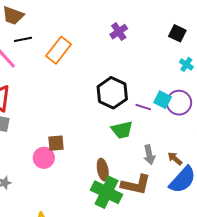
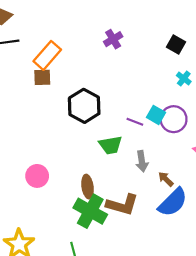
black hexagon: (112, 93) -> (84, 106), moved
brown square: (56, 143) -> (42, 77), moved
gray arrow: (149, 155) -> (142, 161), moved
pink circle: (44, 158) -> (37, 176), moved

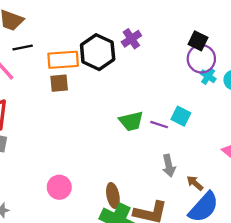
orange rectangle: (47, 55) -> (63, 60), turned 48
black hexagon: (84, 106) -> (98, 52), moved
purple circle: (174, 119) -> (201, 59), moved
green trapezoid: (111, 145) -> (131, 121), moved

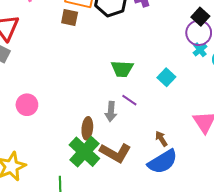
purple line: (159, 125) -> (129, 100), moved
gray arrow: (169, 166) -> (111, 112), moved
pink circle: (59, 187) -> (27, 105), moved

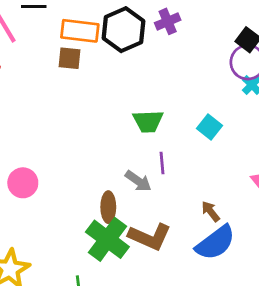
purple line: (129, 100) -> (162, 163), turned 56
gray arrow: (111, 112) -> (138, 181), turned -54

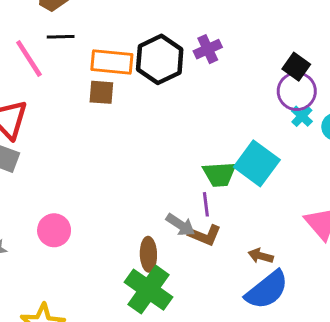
green trapezoid: (148, 121) -> (219, 174), moved
cyan square: (209, 127) -> (257, 163), size x1.6
brown arrow: (211, 211) -> (261, 256), turned -35
brown L-shape: (150, 237) -> (205, 235), moved, size x0.7

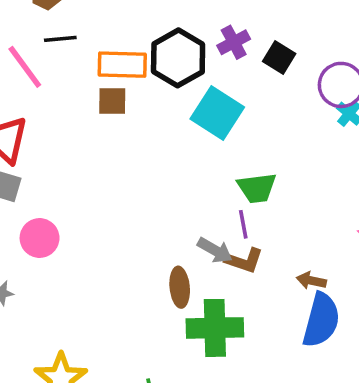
black square: (296, 67) -> (279, 57), moved
cyan square: (257, 163) -> (217, 113), moved
pink circle: (54, 230) -> (40, 238), moved
green cross: (148, 290) -> (215, 328), moved, turned -33
blue semicircle: (267, 290) -> (321, 320), turned -33

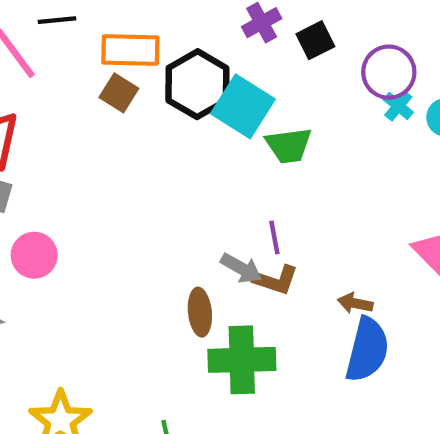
black square: (279, 57) -> (315, 40), turned 32
black hexagon: (178, 58) -> (197, 84), moved
brown square: (112, 101) -> (119, 93), turned 32
green trapezoid: (257, 188) -> (289, 145), moved

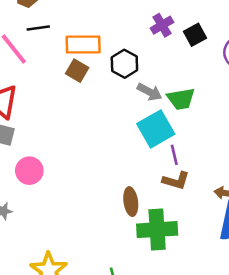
black hexagon: (197, 84) -> (124, 64), size x0.7
cyan square: (243, 106) -> (156, 129), moved, turned 30
gray arrow: (241, 268) -> (150, 92), moved

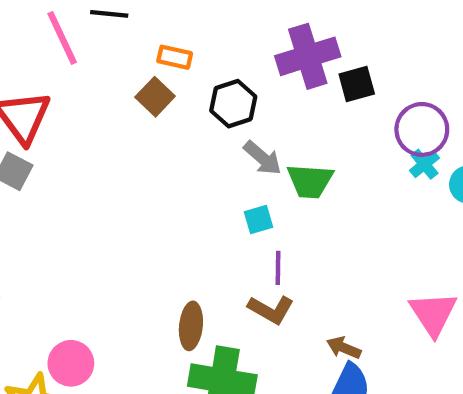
purple cross: (162, 25) -> (308, 56), size x1.6
orange rectangle: (83, 44) -> (175, 57), size x0.6
cyan square: (156, 129) -> (258, 219), size x0.5
pink circle: (29, 171) -> (71, 363), moved

